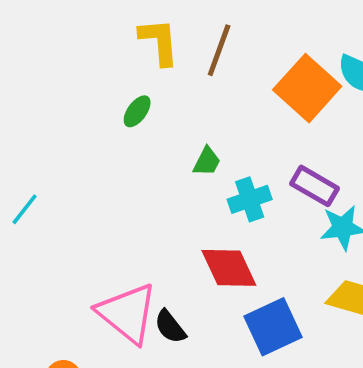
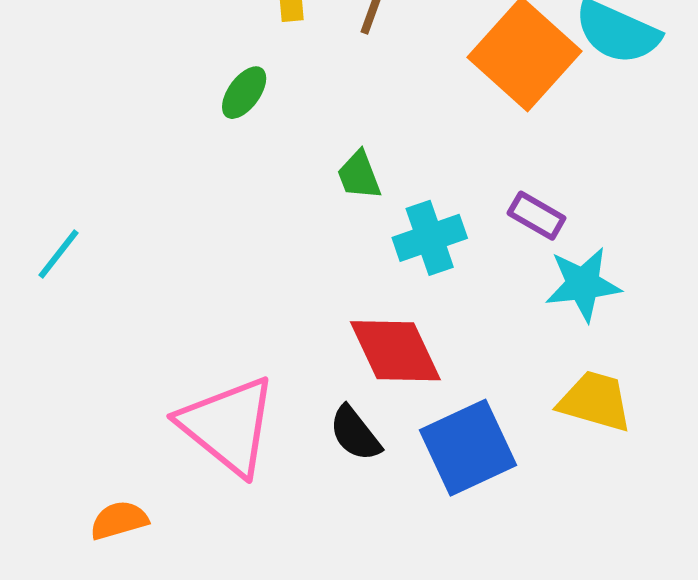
green trapezoid: (207, 161) -> (359, 175), turned 132
purple rectangle: (315, 186) -> (537, 216), size x0.7
black semicircle: (170, 327) -> (355, 434), moved

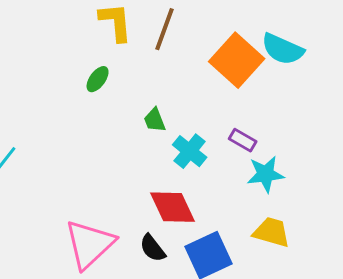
cyan cross: (430, 238) -> (190, 151), turned -32
pink triangle: (228, 425) -> (90, 244), turned 38

